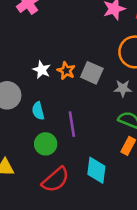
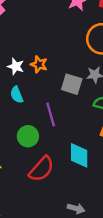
gray square: (92, 73) -> (72, 84), moved
cyan semicircle: (38, 111) -> (17, 95), moved

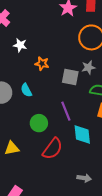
white star: (16, 66) -> (20, 45), moved
purple line: (51, 114) -> (66, 111), moved

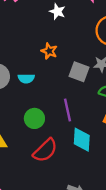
white star: (20, 45) -> (57, 12), moved
cyan semicircle: (26, 90) -> (26, 78), turned -72

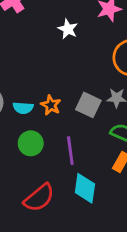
orange star: (49, 51) -> (51, 105), moved
green circle: (34, 118) -> (31, 143), moved

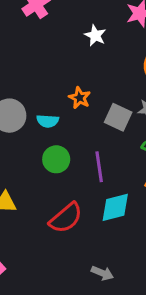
orange star: (51, 105) -> (80, 98), moved
cyan diamond: (85, 188) -> (115, 207), turned 68

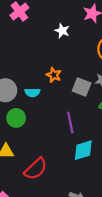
green circle: (56, 159) -> (16, 118), moved
red semicircle: (66, 218) -> (36, 169), moved

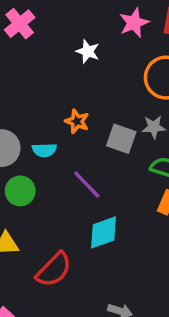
purple line: (70, 122) -> (87, 185), moved, turned -30
cyan diamond: (83, 150) -> (104, 232), moved

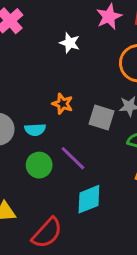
green circle: (20, 191) -> (39, 165), moved

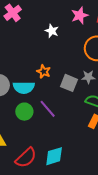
cyan semicircle: (35, 130) -> (24, 87), size x1.5
cyan diamond: (89, 199) -> (54, 156), moved

